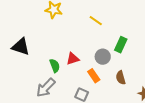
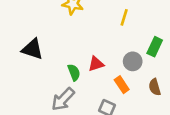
yellow line: (96, 21) -> (124, 17), turned 72

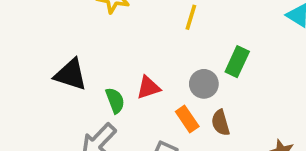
black triangle: (32, 49) -> (71, 75), moved
brown semicircle: (155, 87) -> (220, 123), moved

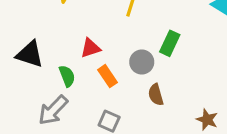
red triangle: (148, 88) -> (90, 48), moved
orange rectangle: (187, 119) -> (108, 76), moved

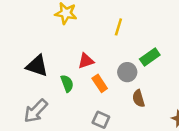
green rectangle: (170, 43) -> (150, 57), turned 30
gray arrow: (53, 110) -> (36, 111), moved

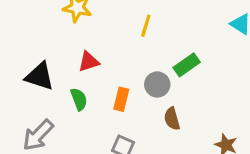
red triangle: (86, 61) -> (89, 62), moved
orange rectangle: (100, 83) -> (121, 99), turned 48

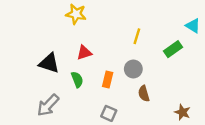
yellow line: (146, 26) -> (137, 36), moved
green rectangle: (187, 65) -> (173, 49), moved

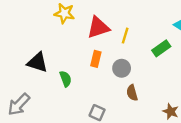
red triangle: (84, 53) -> (98, 27), moved, size x1.5
orange rectangle: (108, 80) -> (96, 59), moved
gray arrow: (48, 105) -> (19, 104), moved

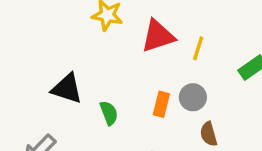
orange rectangle: (96, 59) -> (161, 104), moved

